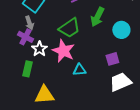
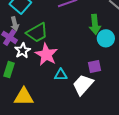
green arrow: (97, 17) -> (95, 24), moved, turned -36
green trapezoid: (69, 28) -> (37, 33), moved
white trapezoid: (120, 82) -> (83, 85), moved, turned -30

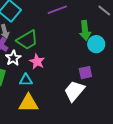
pink star: (46, 55) -> (37, 62), size x0.7
cyan triangle: (61, 75) -> (26, 80), moved
yellow triangle: (24, 97) -> (28, 103), moved

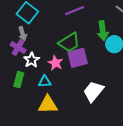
green trapezoid: (27, 40) -> (69, 42), moved
purple square: (85, 73) -> (78, 58), moved, size x1.5

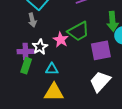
purple cross: (18, 47) -> (25, 52), moved, turned -35
purple square: (78, 58) -> (101, 50), moved
pink star: (55, 63) -> (61, 40), moved

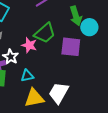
purple square: (101, 50) -> (71, 47), turned 30
white trapezoid: (100, 81) -> (59, 93), moved

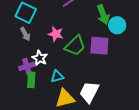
green trapezoid: (45, 33) -> (75, 46), moved
pink star: (29, 45) -> (56, 34), moved

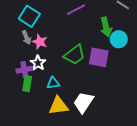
pink star: (56, 34) -> (40, 42), moved

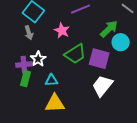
green arrow: (106, 27) -> (109, 29), turned -126
pink star: (40, 42) -> (62, 31), moved
white trapezoid: (83, 102) -> (102, 86), moved

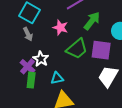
green arrow: (109, 29) -> (92, 21), moved
purple cross: (24, 65) -> (28, 66), turned -35

